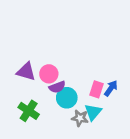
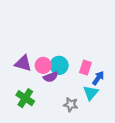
pink rectangle: (97, 89) -> (85, 67), moved
cyan circle: (67, 98) -> (59, 65), moved
cyan triangle: (93, 112) -> (91, 93), moved

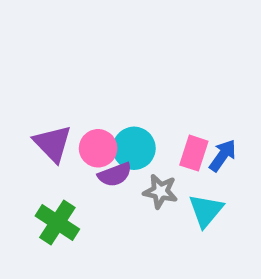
purple triangle: (23, 63) -> (53, 143), turned 30
blue arrow: (98, 78) -> (223, 155), moved
gray star: (71, 104) -> (160, 191), moved

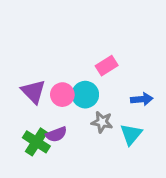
pink rectangle: (194, 153) -> (107, 66), moved, turned 40
blue arrow: (223, 155) -> (142, 99), turned 50
purple semicircle: (115, 175) -> (56, 134), moved

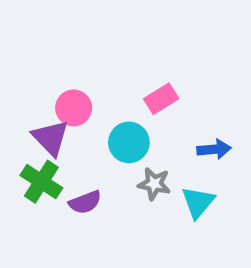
pink circle: (62, 95) -> (74, 108), moved
green cross: (36, 142) -> (41, 182), moved

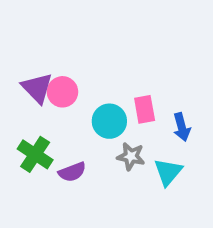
pink rectangle: (161, 99) -> (145, 109), moved, turned -68
purple triangle: (51, 138) -> (37, 88), moved
blue arrow: (214, 149) -> (182, 127), turned 80

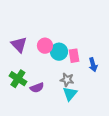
pink circle: (62, 92) -> (45, 46), moved
cyan circle: (109, 121) -> (59, 52), moved
cyan triangle: (168, 172) -> (70, 94), moved

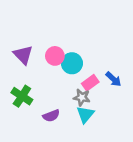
pink rectangle: (74, 56) -> (90, 83), moved, turned 64
blue arrow: (93, 65) -> (113, 79), turned -32
purple semicircle: (37, 88) -> (51, 116), moved

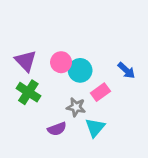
blue arrow: (113, 79) -> (126, 70), moved
green cross: (22, 96) -> (28, 92), moved
gray star: (82, 97) -> (76, 107), moved

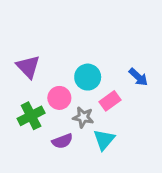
pink circle: (61, 62) -> (59, 98), moved
green cross: (28, 92) -> (31, 116), moved, turned 30

